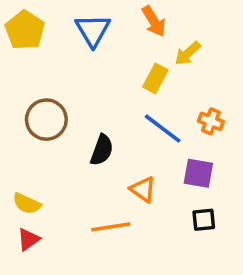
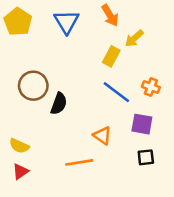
black semicircle: (102, 150) -> (59, 104), moved

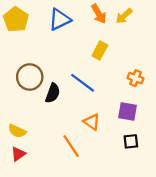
blue triangle: (67, 22) -> (60, 19), turned 35
yellow arrow: (134, 38) -> (124, 16), moved
blue line: (116, 92) -> (83, 83), moved
orange line: (79, 162) -> (71, 146), turned 65

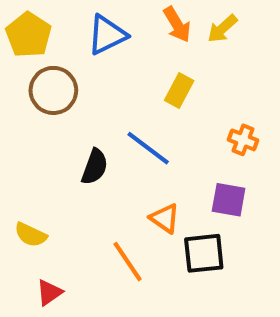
brown circle: (30, 77) -> (53, 90), moved
black square: (131, 141) -> (204, 253), moved, size x1.5
red triangle: (18, 154) -> (49, 292), moved

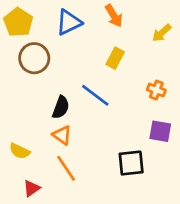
yellow arrow: (222, 29) -> (162, 33), moved
purple square: (229, 200) -> (160, 131), moved
orange triangle: (165, 218) -> (62, 135), moved
orange line: (128, 262) -> (66, 168), moved

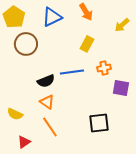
orange cross: (156, 90) -> (104, 68), moved, turned -32
blue line: (95, 95) -> (72, 72), turned -45
black semicircle: (61, 107) -> (46, 81), turned 48
purple square: (160, 131) -> (121, 88), moved

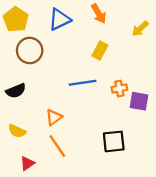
orange cross: (104, 68) -> (119, 88), moved
black semicircle: (46, 81) -> (16, 91), moved
orange triangle: (47, 102) -> (54, 117), turned 49

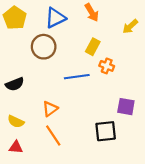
brown circle: (30, 50) -> (44, 47), moved
orange cross: (119, 88) -> (107, 66), moved, turned 32
purple square: (139, 101) -> (126, 107), moved
red triangle: (27, 163) -> (16, 147), moved, turned 40

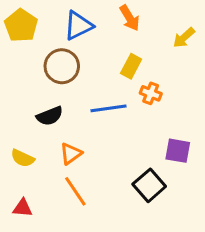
black semicircle: (15, 84) -> (50, 116), moved
yellow semicircle: (16, 122) -> (23, 158), moved
black square: (106, 131) -> (149, 185), turned -35

